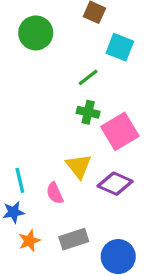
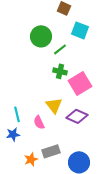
green circle: (36, 33) -> (41, 36), moved
orange star: (29, 241) -> (31, 159), moved

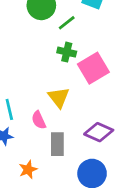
purple diamond: (77, 116) -> (99, 132), moved
gray rectangle: (51, 151) -> (57, 144), moved, turned -72

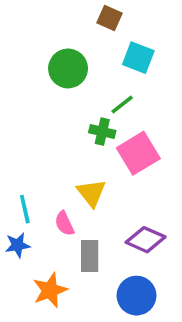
green line: (67, 23) -> (122, 105), moved
orange star: (28, 169) -> (50, 290), size x1.4

